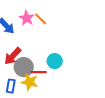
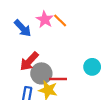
cyan circle: (55, 61) -> (92, 67), moved

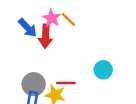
red arrow: (29, 61) -> (46, 36), moved, turned -40
gray circle: (41, 73) -> (34, 84), moved

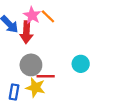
gray circle: (34, 84) -> (31, 65), moved

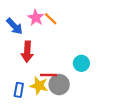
red arrow: (26, 32) -> (27, 52), moved
gray circle: (31, 65) -> (59, 85), moved

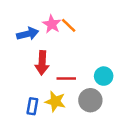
blue arrow: (15, 26) -> (28, 34), turned -60
red line: (48, 75) -> (66, 78), moved
gray circle: (59, 85) -> (90, 100), moved

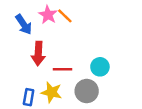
blue arrow: (28, 34) -> (24, 24), turned 70

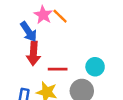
blue arrow: (24, 24) -> (29, 32), moved

